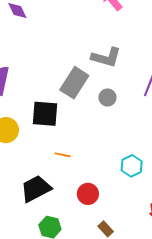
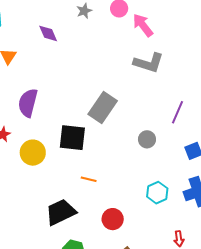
gray L-shape: (106, 57) -> (149, 63), moved
gray circle: (107, 98) -> (147, 139), moved

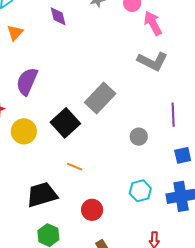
purple line: (177, 112) -> (173, 115), turned -35
black square: (72, 138) -> (65, 123), turned 32

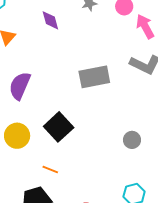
gray rectangle: (100, 98) -> (94, 77), moved, turned 36
orange line: (75, 167) -> (50, 170), moved

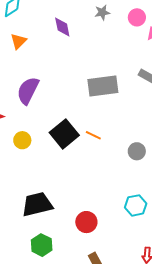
yellow circle: (17, 136) -> (22, 140), size x0.7
orange line: (50, 170) -> (93, 135), moved

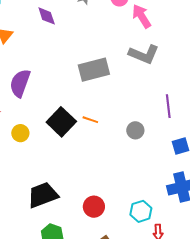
cyan hexagon: (136, 205) -> (141, 211), moved

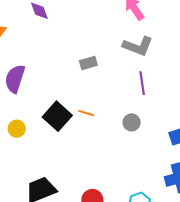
gray rectangle: (94, 70) -> (88, 63), size x0.6
purple line: (168, 106) -> (142, 83), moved

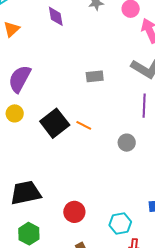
yellow circle: (17, 129) -> (15, 113), moved

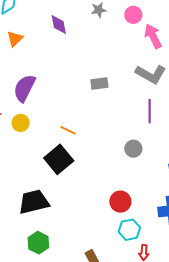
black square: (55, 123) -> (59, 159), moved
orange line: (84, 125) -> (68, 130), moved
red circle: (74, 212) -> (120, 202), moved

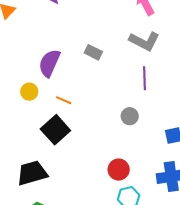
gray rectangle: (99, 83) -> (93, 52), turned 36
purple semicircle: (24, 88) -> (49, 63), moved
yellow circle: (21, 123) -> (29, 92), moved

